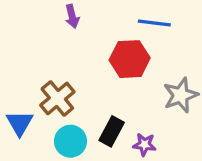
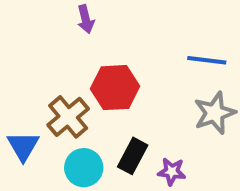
blue line: (154, 23) -> (207, 60), moved
red hexagon: (130, 59) -> (115, 88), moved

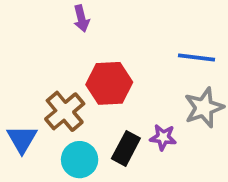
purple star: (172, 172) -> (163, 137), moved

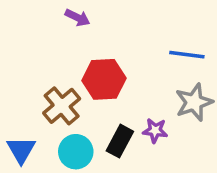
purple arrow: (81, 18) -> (78, 18), turned -50
blue triangle: (22, 139) -> (21, 150), moved

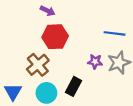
red hexagon: (104, 79) -> (55, 37), moved
purple star: (155, 130) -> (95, 62), moved

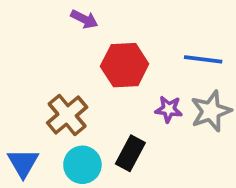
red hexagon: (55, 37) -> (125, 65), moved

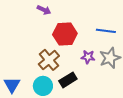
brown cross: (67, 115) -> (49, 60), moved
black rectangle: (130, 153) -> (68, 80), turned 30

